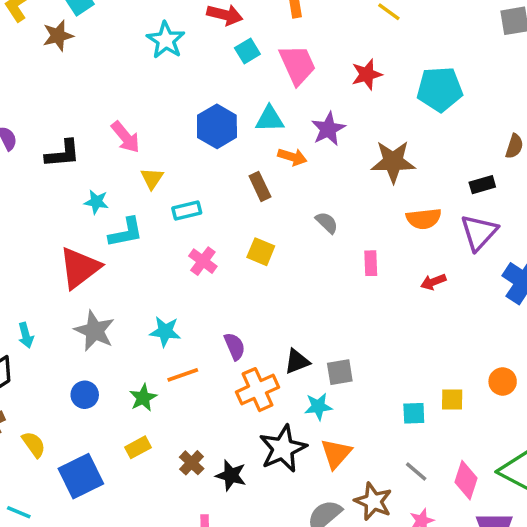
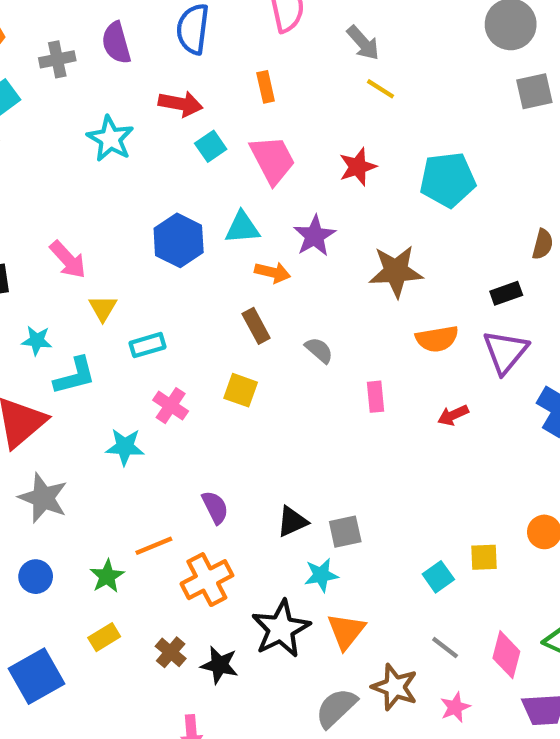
brown rectangle: (260, 186) -> (256, 326), moved
cyan star: (165, 331) -> (125, 447), moved
orange cross: (258, 390) -> (207, 580), moved
cyan square: (414, 413) -> (438, 577), turned -30

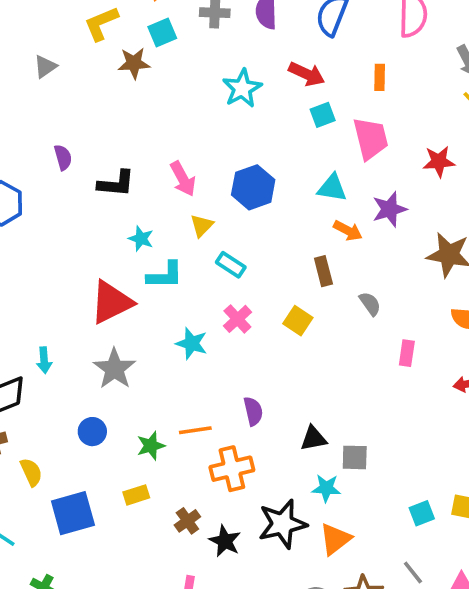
blue hexagon: (179, 240) -> (253, 187), moved
cyan rectangle: (148, 345) -> (231, 265), turned 36

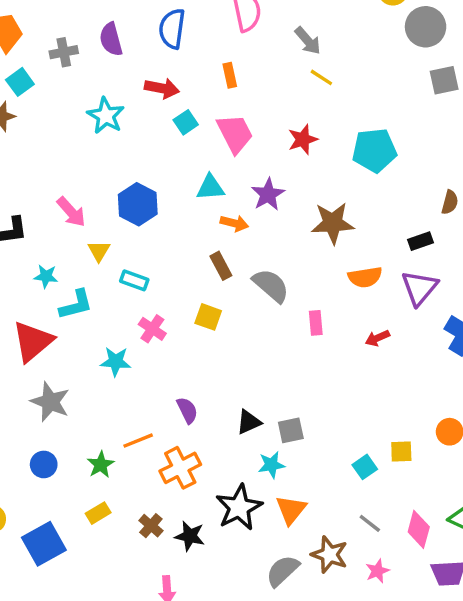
gray semicircle: (370, 304) -> (271, 286), size x1.6

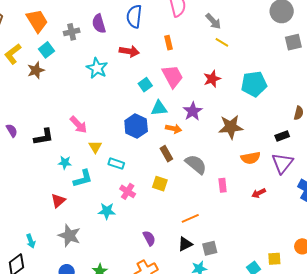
cyan square: (186, 122) -> (145, 85), moved
blue hexagon: (138, 204) -> (136, 126), moved
red triangle: (33, 341) -> (58, 201), size x0.6
orange line: (138, 441) -> (190, 218), moved

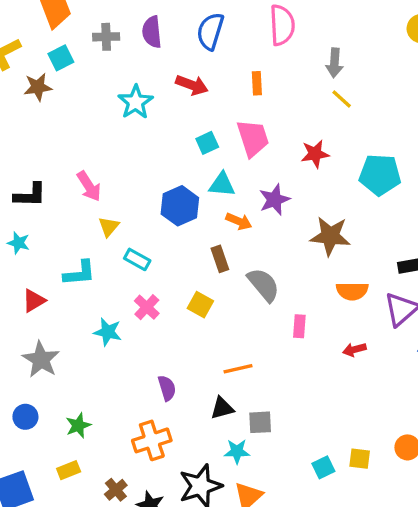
gray arrow: (213, 21) -> (334, 63), turned 36
cyan star: (65, 163) -> (18, 243), moved

